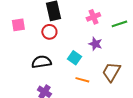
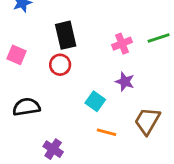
green line: (119, 24) -> (159, 38), moved
pink square: (18, 25) -> (16, 55), turned 32
black semicircle: (41, 62) -> (26, 107), moved

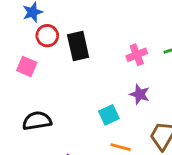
red circle: (60, 65) -> (47, 36), moved
cyan square: (95, 101) -> (109, 115), turned 30

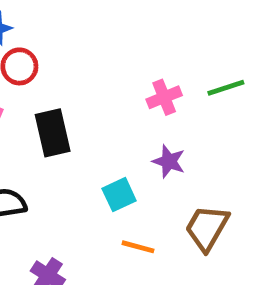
black rectangle: (78, 46) -> (53, 133), moved

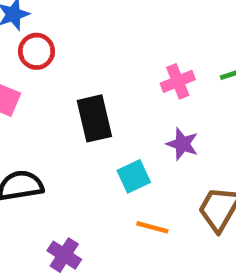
black rectangle: (53, 133) -> (94, 118), moved

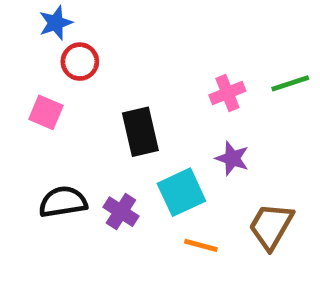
cyan square: (134, 176) -> (181, 192), size x1.4
purple cross: (64, 255) -> (121, 212), moved

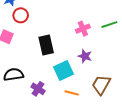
purple cross: (121, 212) -> (38, 89), moved

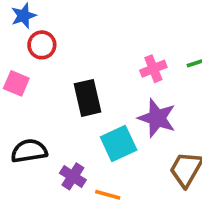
purple star: (85, 56) -> (157, 118), size x1.5
orange line: (72, 93) -> (108, 195), moved

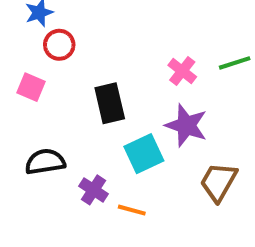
pink cross: (153, 69) -> (182, 71), turned -30

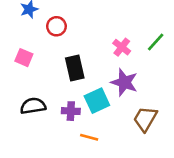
red circle: (59, 45) -> (56, 26), moved
green line: (235, 63) -> (156, 42), turned -30
purple cross: (94, 190) -> (71, 111), moved, turned -30

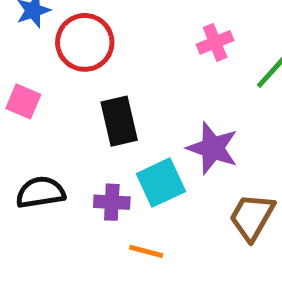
red circle: (56, 26) -> (85, 42), size x1.5
pink cross: (122, 47) -> (215, 42), moved, turned 30

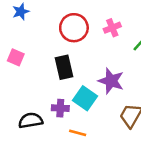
red circle: (85, 42) -> (74, 28), moved
cyan square: (161, 183) -> (85, 98), turned -30
black semicircle: (41, 192) -> (31, 120), moved

